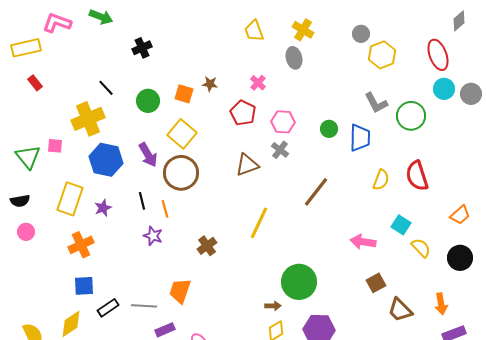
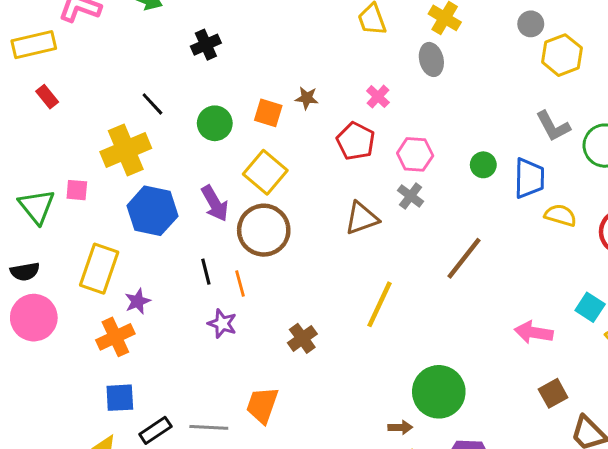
yellow semicircle: (381, 180) -> (560, 215), moved, turned -95
purple star: (103, 208) -> (138, 301), moved
pink circle: (26, 232) -> (34, 318), size x1.8

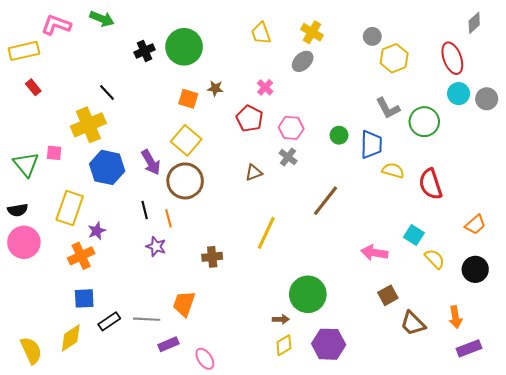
gray ellipse: (431, 59) -> (303, 61), turned 60
green circle: (215, 123) -> (184, 47), moved, size x1.5
brown triangle: (362, 218) -> (254, 173), size x0.7
brown cross: (302, 338) -> (212, 257), turned 30

